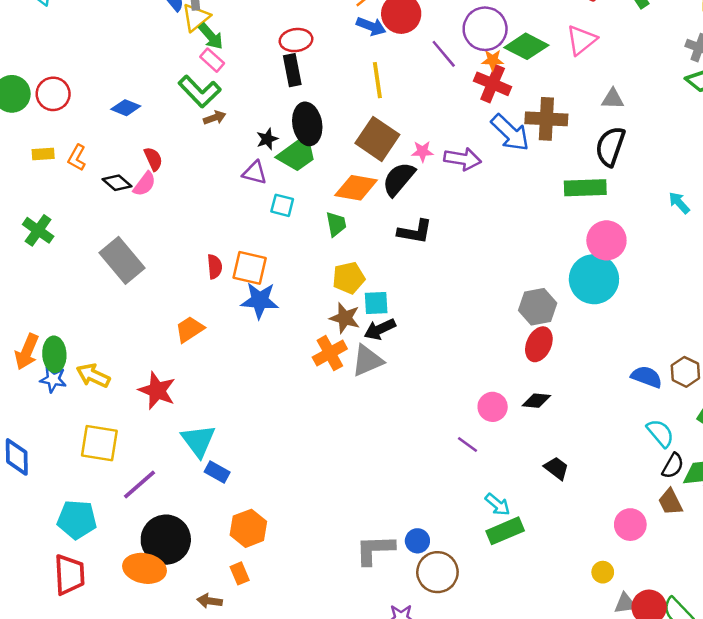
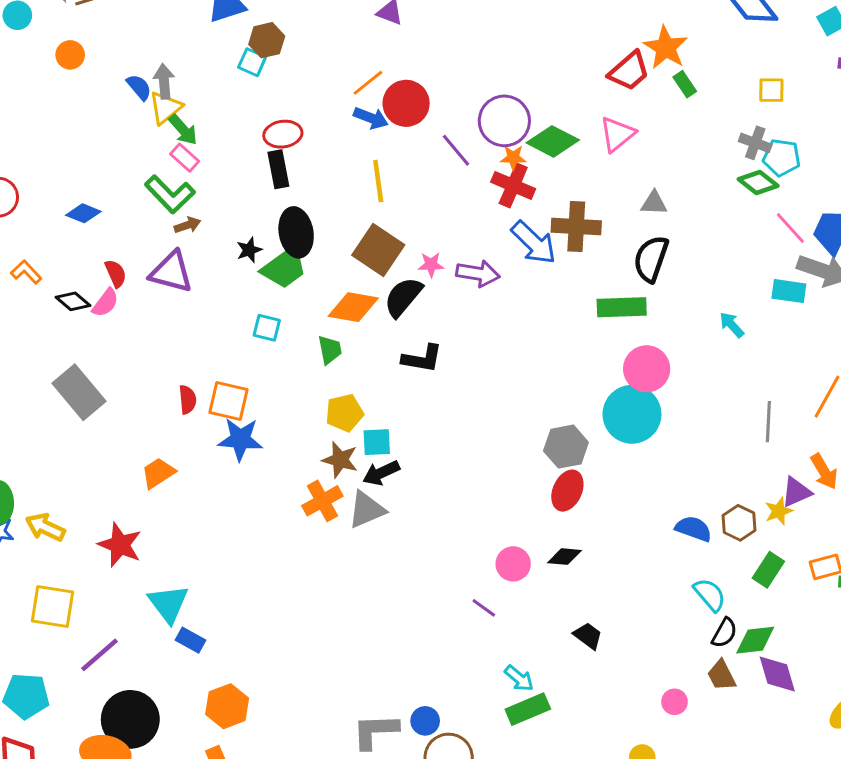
orange L-shape: (77, 158) -> (26, 272), turned 108
purple triangle: (255, 173) -> (171, 272), moved, size x1.5
pink circle: (630, 525) -> (675, 702), size x0.7

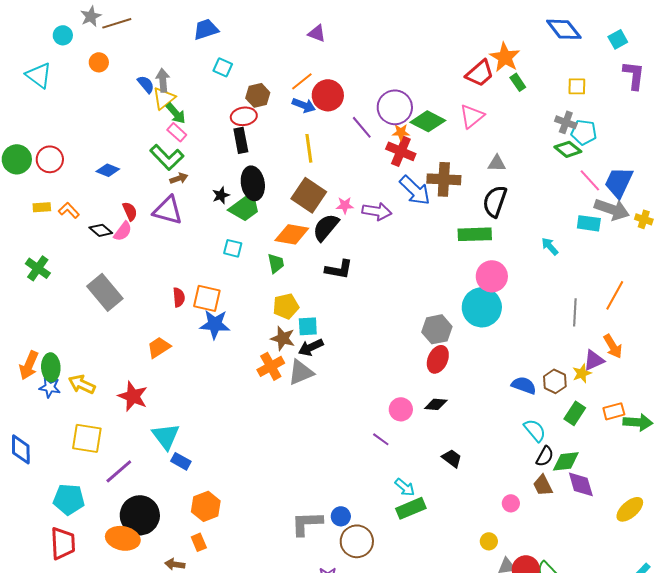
brown hexagon: (267, 40) -> (258, 95), moved

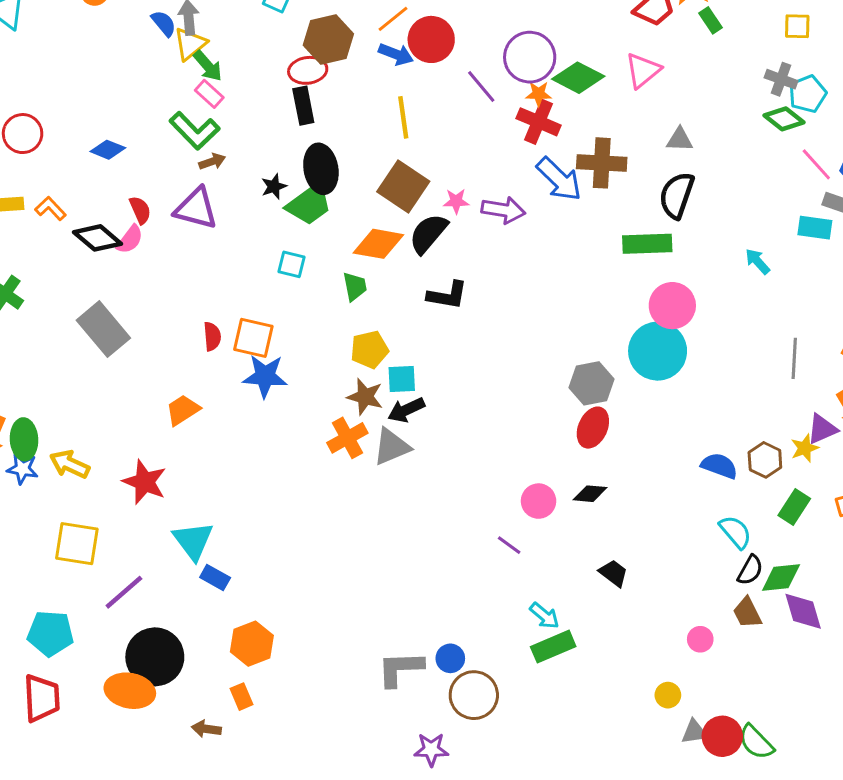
brown hexagon: (258, 95) -> (328, 39), size x1.4
cyan pentagon: (584, 132) -> (808, 94), turned -30
black diamond: (101, 230) -> (98, 238), size x1.4

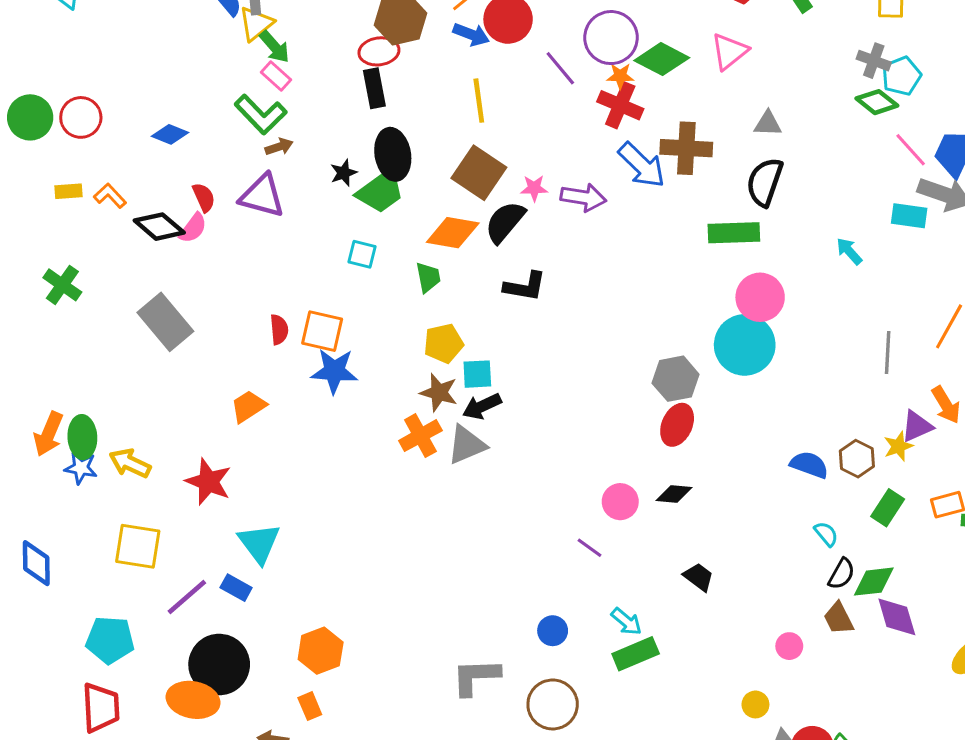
cyan semicircle: (735, 532) -> (826, 534), size x0.7
blue rectangle: (215, 577) -> (236, 588), moved
blue circle: (450, 658) -> (553, 631), moved

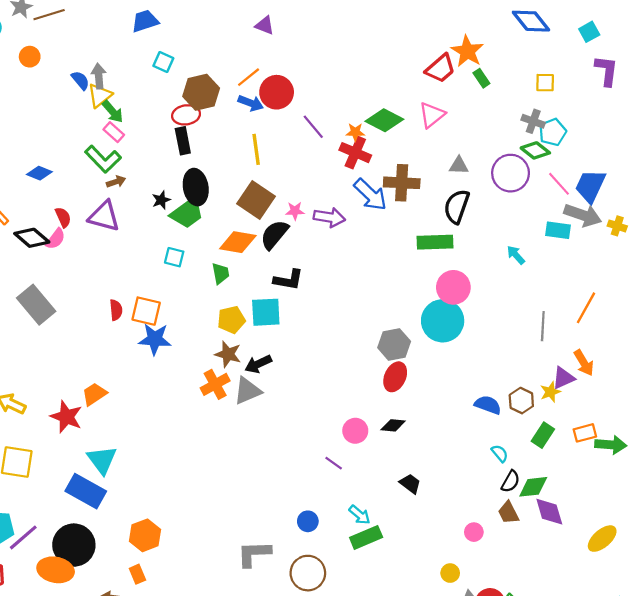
purple circle: (611, 38) -> (511, 173), moved
cyan square: (477, 374) -> (266, 312), moved, size x1.4
orange trapezoid: (248, 406) -> (94, 394), moved
blue rectangle: (236, 588) -> (86, 491), size x1.8
purple line: (187, 597) -> (23, 537), moved

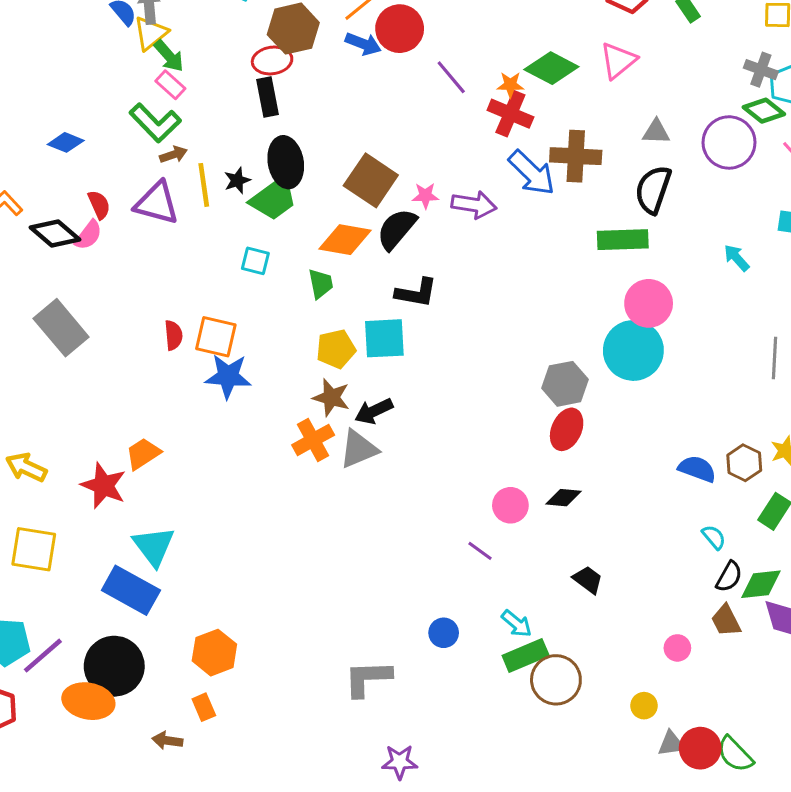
yellow line: (256, 149) -> (204, 185), moved
brown circle: (308, 573) -> (556, 680), moved

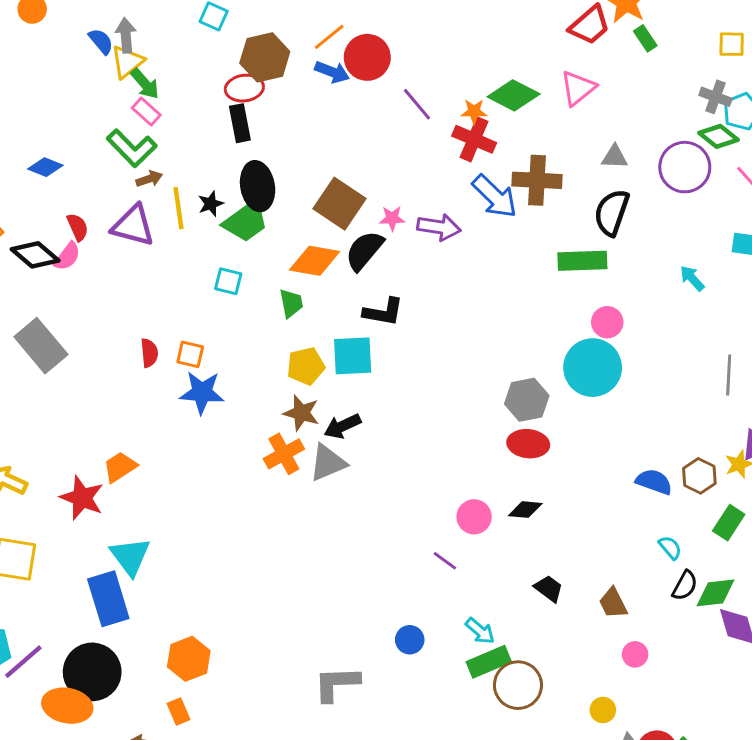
pink circle: (649, 303) -> (607, 322), size x0.7
orange square: (216, 337) -> (190, 354), size x0.7
red ellipse: (567, 429) -> (528, 444), turned 72
blue rectangle: (131, 590) -> (108, 599), turned 44
brown trapezoid: (726, 621) -> (613, 603), moved

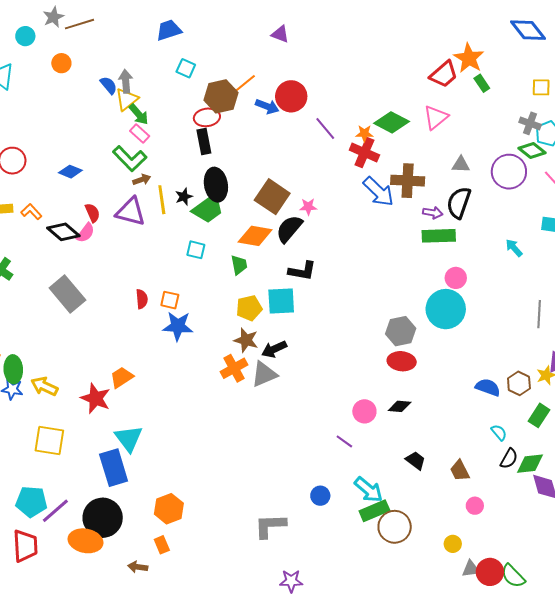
orange line: (329, 37) -> (245, 83), moved
purple arrow: (439, 227) -> (433, 213), moved, size x0.7
cyan arrow: (480, 631) -> (368, 490), size x1.4

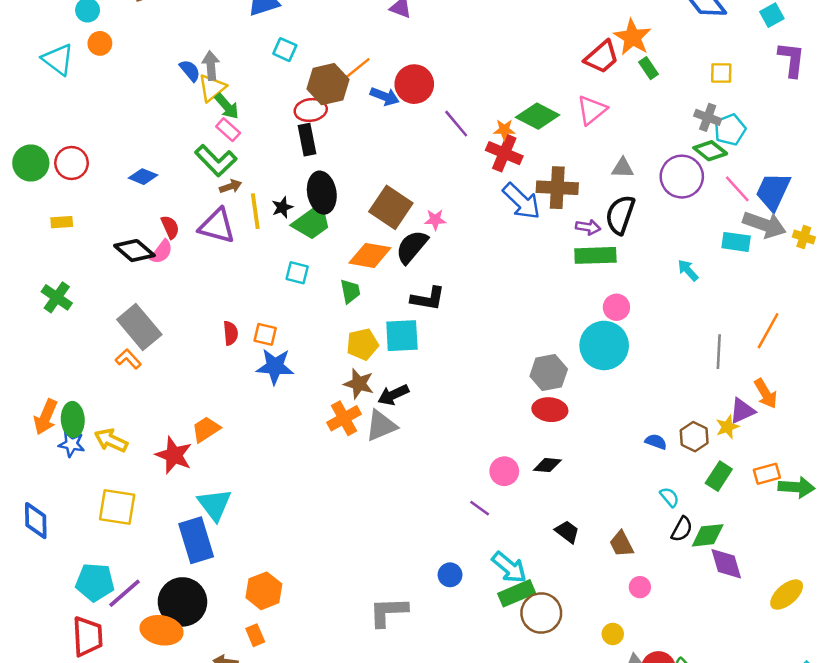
orange circle: (61, 63) -> (100, 43), moved
orange L-shape: (31, 212) -> (128, 359), moved
blue semicircle: (488, 387) -> (656, 442), size x0.7

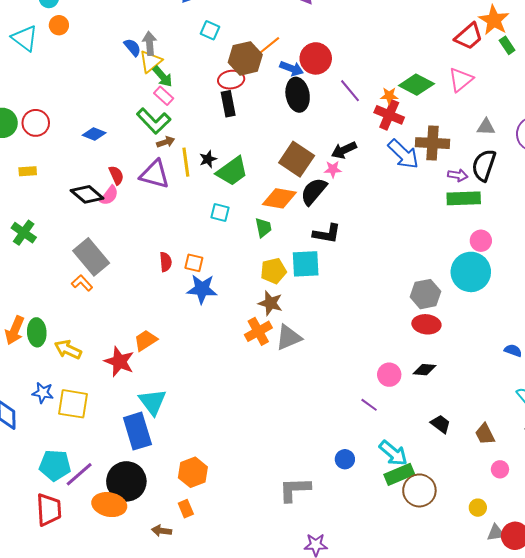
black ellipse: (322, 193) -> (298, 95), moved
black arrow: (393, 395) -> (344, 150), moved
blue star: (72, 444) -> (43, 393), moved

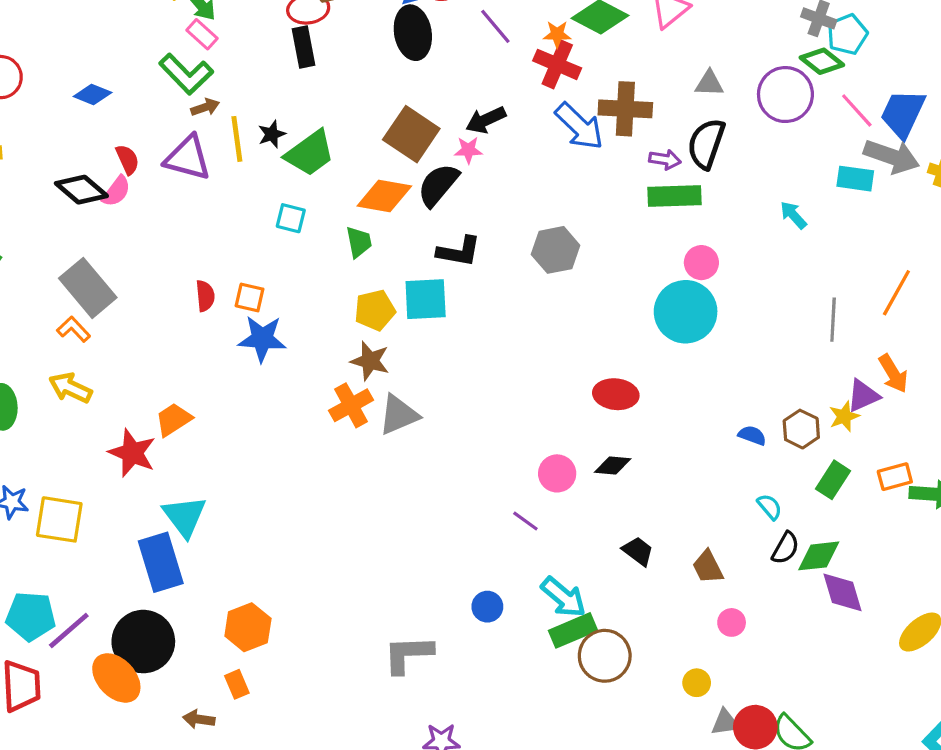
gray hexagon: (425, 294) -> (556, 250), moved
yellow arrow: (68, 349) -> (70, 388), moved
orange ellipse: (109, 505) -> (116, 678), turned 36

